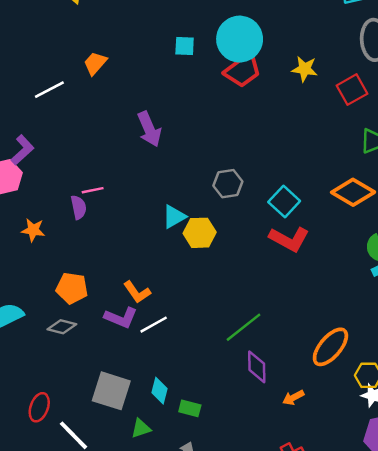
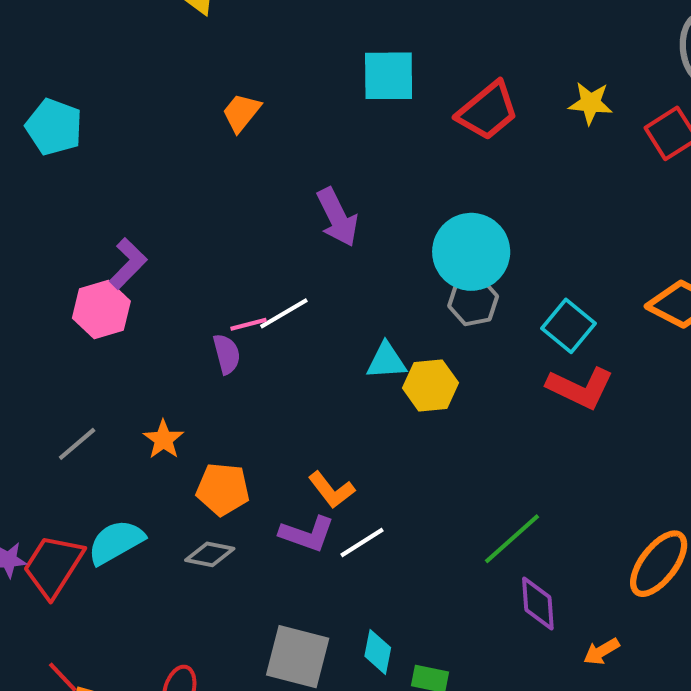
cyan circle: (240, 39) -> (471, 252), moved
cyan square: (185, 46) -> (389, 76), size x1.6
white line: (49, 90) -> (284, 313), moved
cyan triangle: (174, 217) -> (386, 361), turned 30
orange star: (33, 230) -> (163, 439), moved, turned 30

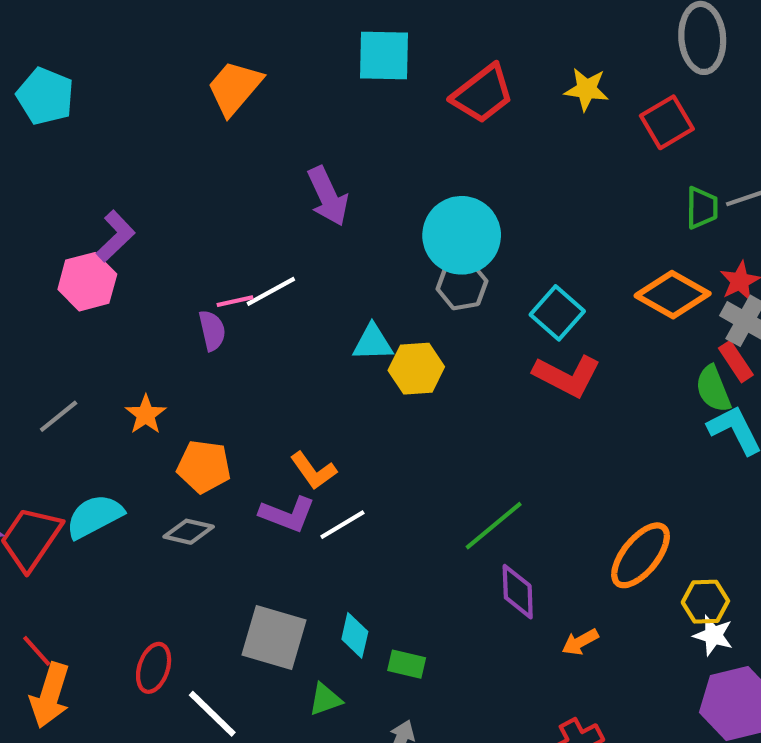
orange trapezoid: (241, 113) -> (234, 88), size x1.4

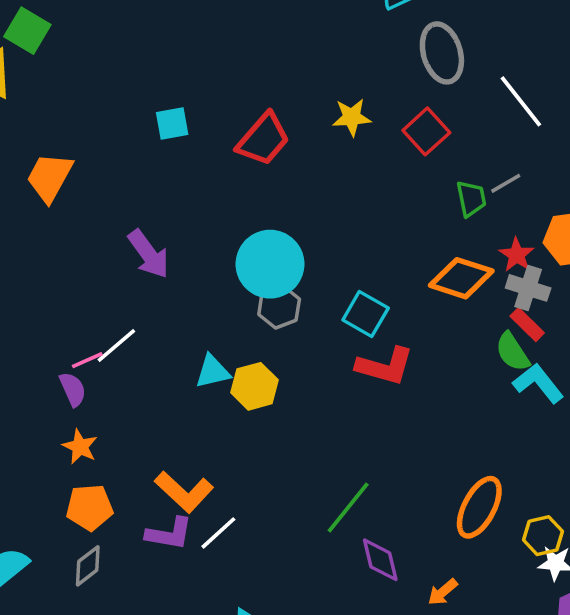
cyan square: (384, 55) -> (172, 123), size x0.7
orange star: (146, 415) -> (80, 447), moved
orange L-shape: (313, 471) -> (184, 492), size x1.4
gray diamond: (189, 532) -> (88, 566), turned -39

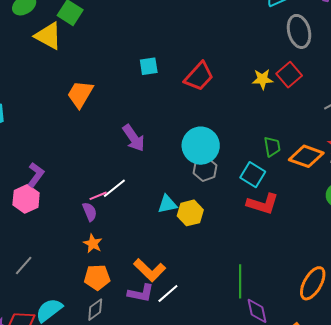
yellow star: (352, 117) -> (263, 79), moved
green trapezoid: (471, 199) -> (272, 147), moved
green line: (348, 507) -> (240, 281), turned -40

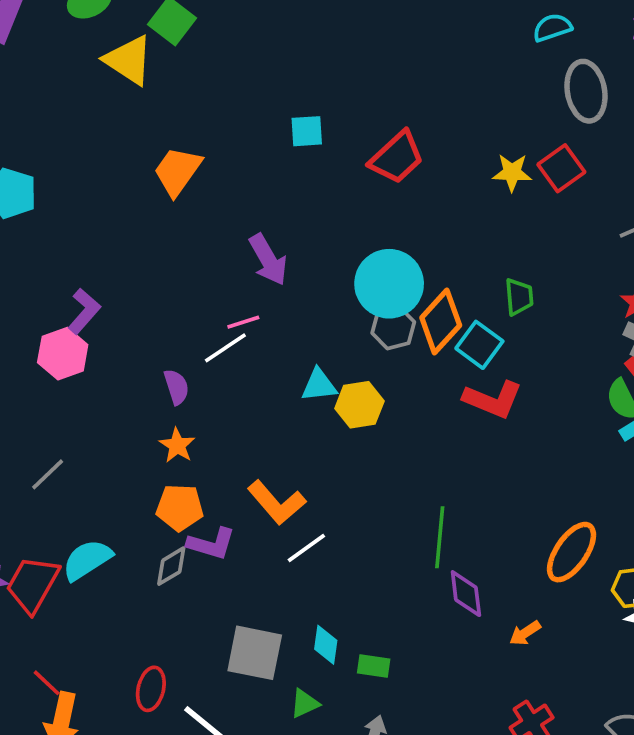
orange diamond: (306, 156) -> (441, 321), moved, turned -72
pink line: (98, 196) -> (243, 322), moved
purple L-shape: (141, 293) -> (211, 544), moved

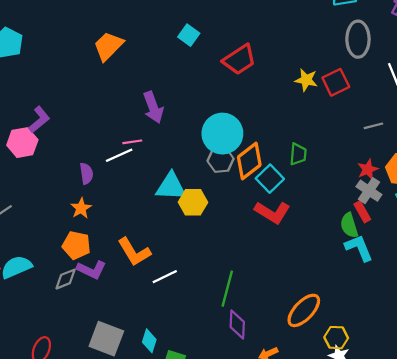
cyan square: (307, 131) -> (189, 35), turned 30
cyan triangle: (319, 385) -> (171, 187), size x1.4
white line: (306, 548) -> (165, 277), moved

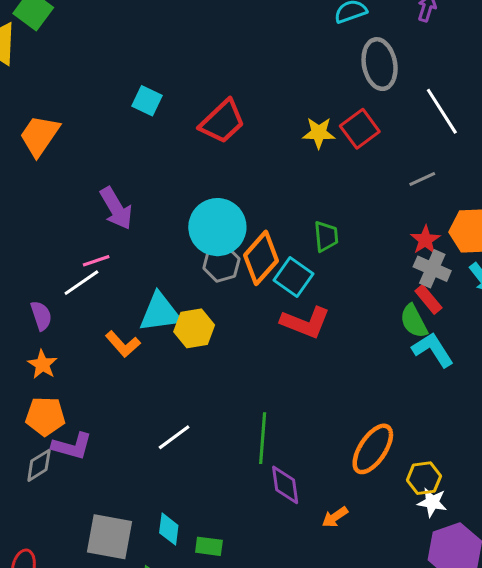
orange L-shape: (134, 252) -> (123, 344), moved, size x0.7

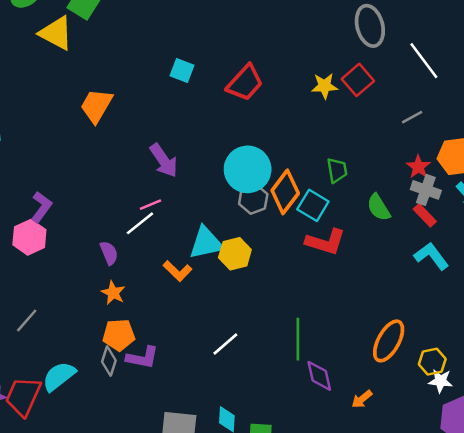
green semicircle: (414, 321) -> (379, 207), moved
gray diamond: (39, 465) -> (109, 361), moved, turned -36

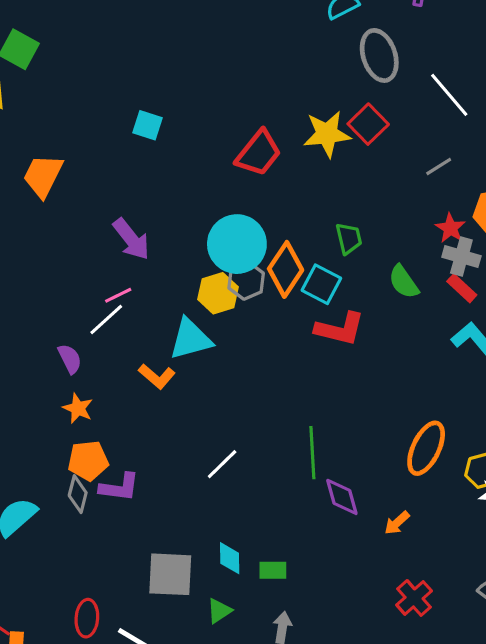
red trapezoid: (245, 83) -> (259, 153), moved
yellow star: (325, 86) -> (327, 134), size x1.4
yellow hexagon: (235, 254) -> (218, 293), moved

